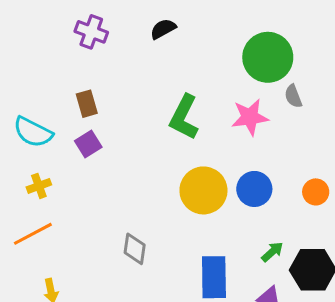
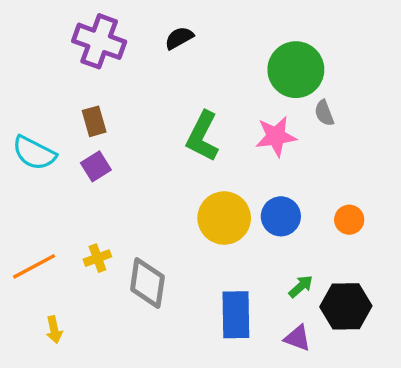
purple cross: (91, 32) -> (99, 41), size x1.4
yellow cross: (39, 186) -> (97, 258), moved
gray diamond: (135, 249) -> (147, 283), size x1.4

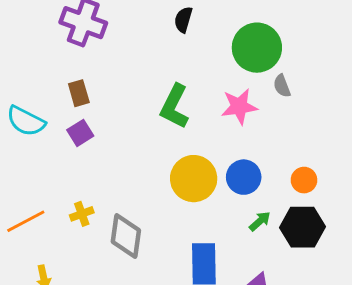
black semicircle: (179, 38) -> (183, 20), moved, turned -45
green arrow: (301, 286) -> (260, 221), moved
black hexagon: (346, 306) -> (303, 227), moved

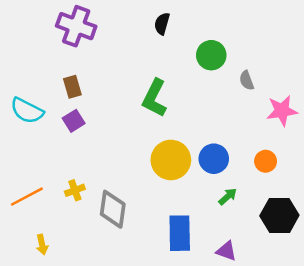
green circle: (257, 48) -> (211, 55), moved, size x0.7
pink star: (239, 106) -> (282, 111), moved
black hexagon: (303, 227) -> (279, 216), moved

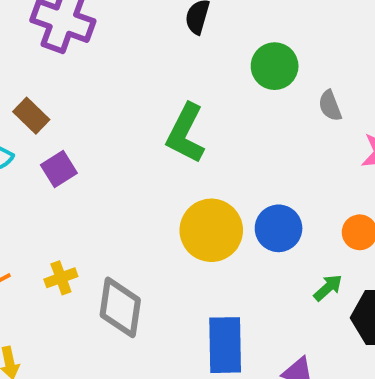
brown rectangle: (72, 87) -> (31, 116), moved, turned -30
green arrow: (228, 197) -> (328, 288), moved

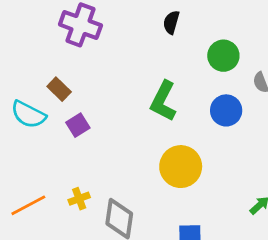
blue circle: (279, 228) -> (226, 110), moved

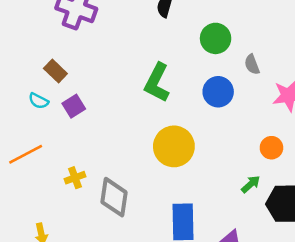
cyan semicircle: (28, 114) -> (39, 101), moved, size x0.6
orange line: (28, 205) -> (26, 154), moved

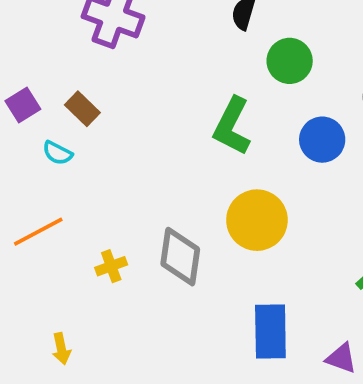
green circle: (216, 38) -> (290, 61), moved
purple square: (74, 106) -> (23, 105), moved
gray diamond: (114, 197) -> (180, 257), moved

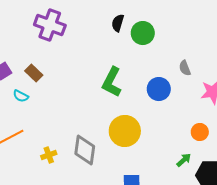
green circle: (290, 61) -> (143, 33), moved

